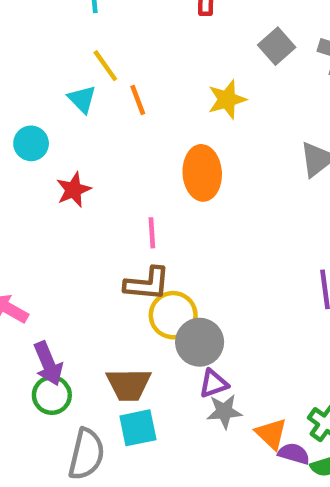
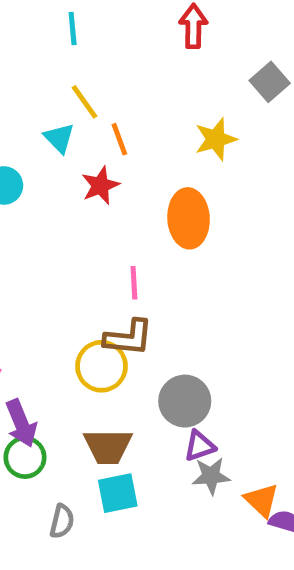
red star: (73, 190) -> (100, 185), moved
yellow circle: (173, 315) -> (102, 366), moved
gray semicircle: (86, 454) -> (62, 521), size x0.6

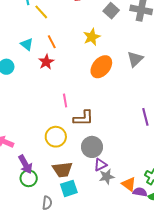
yellow line: (85, 102) -> (41, 12), moved
orange ellipse: (189, 218) -> (101, 67), moved, turned 50
brown L-shape: (128, 338) -> (83, 118), moved

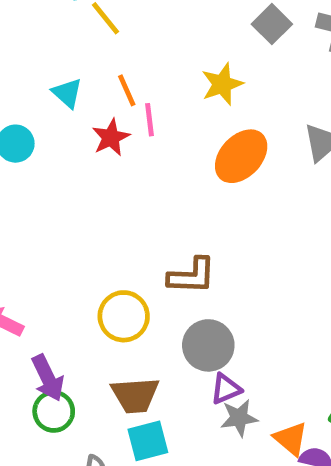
pink line: (65, 100) -> (150, 120), moved

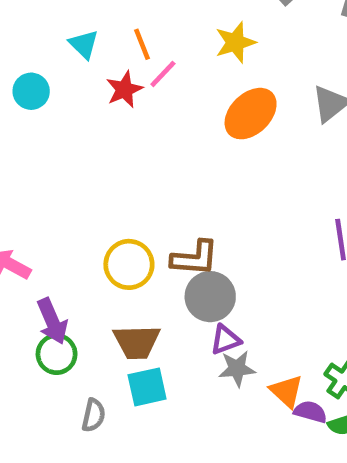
pink line: (150, 120) -> (163, 74), turned 48
brown L-shape: (192, 276) -> (195, 258), moved

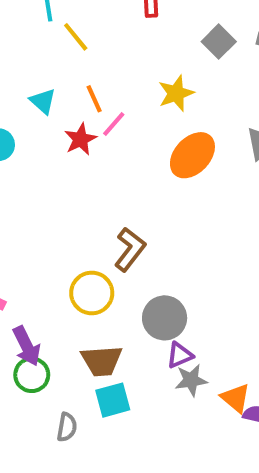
brown L-shape: (195, 258) -> (130, 249), moved, turned -54

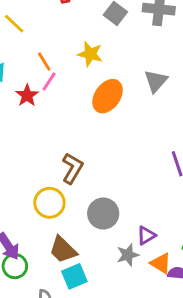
yellow star: (176, 93) -> (90, 54), turned -30
orange line: (94, 99) -> (44, 62), moved
purple triangle: (180, 355) -> (146, 236), moved
brown trapezoid: (102, 361) -> (63, 250), turned 56

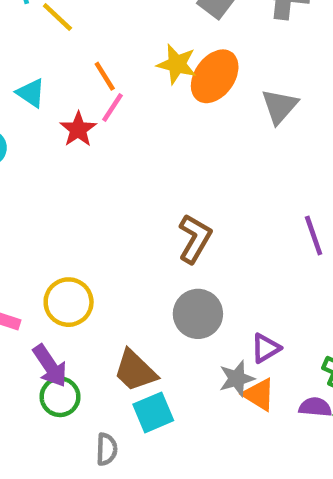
orange ellipse: (108, 96) -> (215, 76), moved
brown L-shape: (72, 168) -> (195, 239), moved
yellow circle: (49, 203) -> (69, 302), moved
orange triangle: (161, 263) -> (259, 395), moved

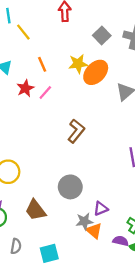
yellow star: (177, 64) -> (78, 64), turned -30
pink line: (113, 107) -> (45, 93), moved
brown L-shape: (195, 239) -> (76, 131), moved
cyan square: (153, 412) -> (49, 253), moved

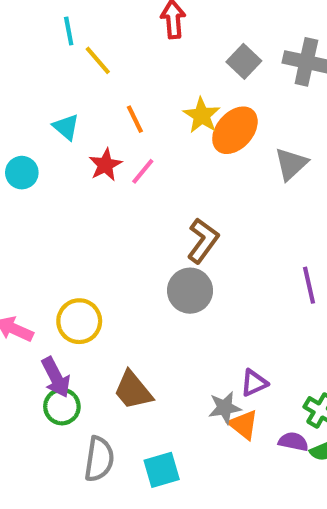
yellow star: (78, 64) -> (202, 115), turned -30
gray circle: (70, 187) -> (190, 291), moved
gray semicircle: (16, 246) -> (99, 459), size x1.5

